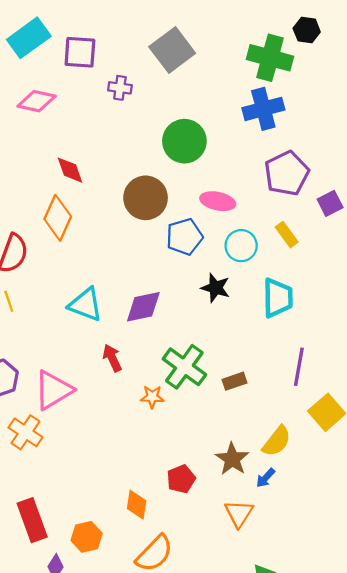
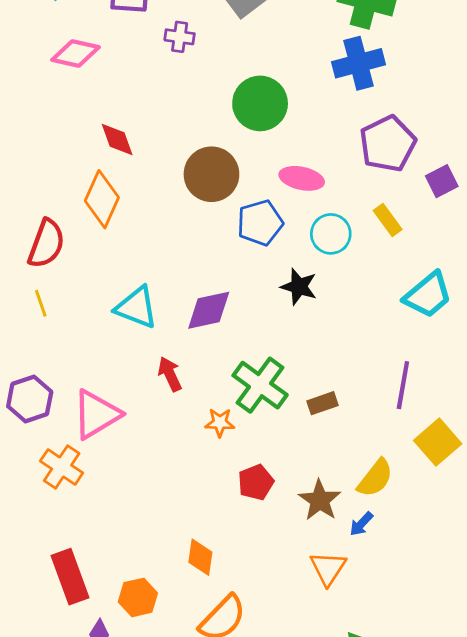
cyan trapezoid: (278, 298) -> (428, 295), moved, turned 51
red pentagon: (181, 479) -> (256, 482), moved

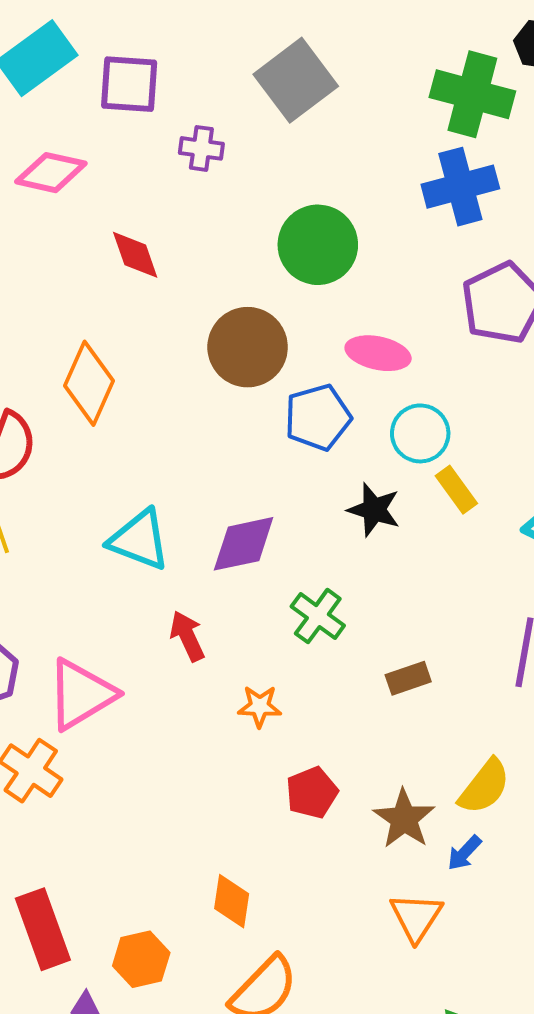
red diamond: (117, 140) -> (135, 255), moved
yellow rectangle: (388, 220) -> (456, 490), moved
green cross: (260, 385) -> (318, 616), moved, size x0.7

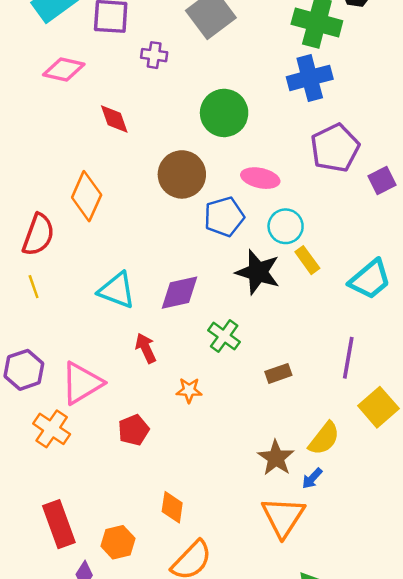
black star: (374, 510) -> (258, 272), size x1.4
red pentagon: (312, 793) -> (134, 430), moved
orange triangle: (416, 917) -> (283, 517), size x1.4

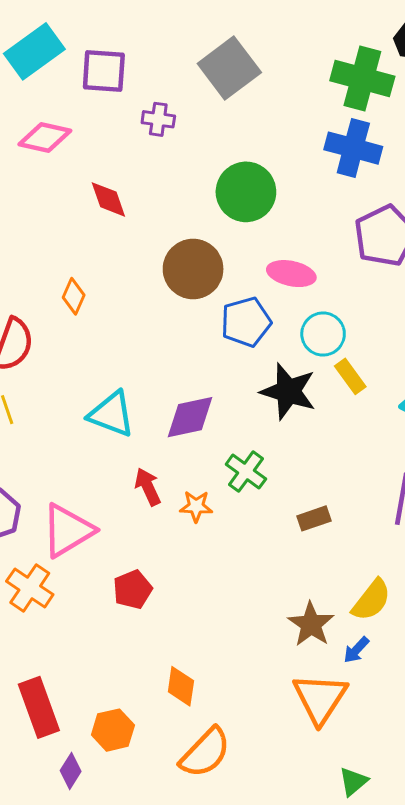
blue cross: (310, 78) -> (353, 148), turned 30
orange diamond: (87, 196) -> (74, 296), size x0.6
orange star: (189, 390) -> (196, 506), moved

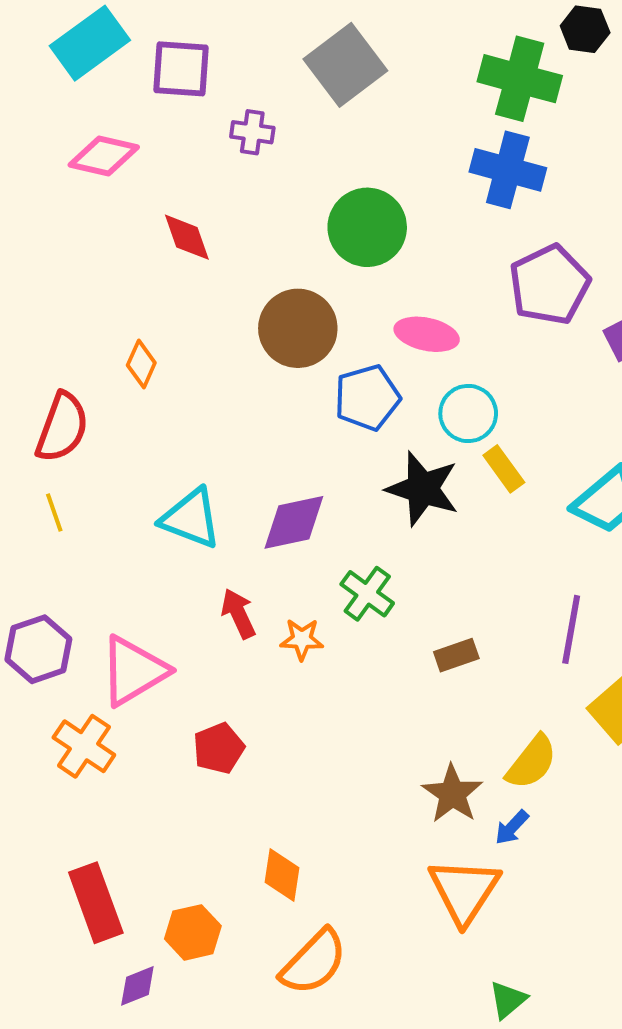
purple diamond: (71, 771) -> (137, 986), turned 36

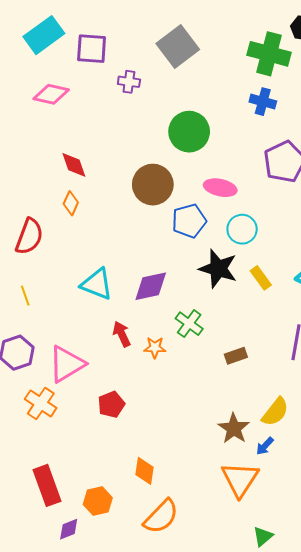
blue cross: (508, 170) -> (263, 102), size x0.7
red diamond: (187, 237) -> (74, 165), moved
yellow rectangle: (504, 469) -> (261, 278), moved
yellow line: (54, 513) -> (25, 296), moved

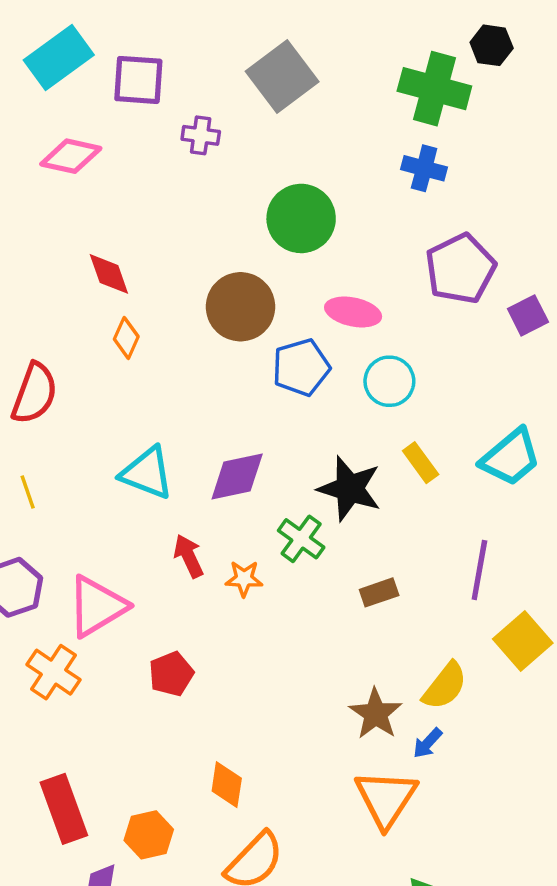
orange diamond: (71, 203) -> (126, 338), moved
black star: (218, 269) -> (350, 489), moved

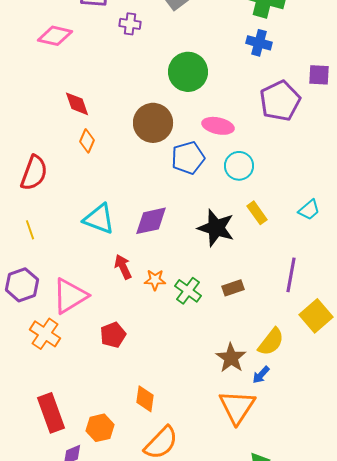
purple square: (528, 315) -> (319, 75), moved, turned 30
cyan trapezoid: (511, 457) -> (309, 210), size x0.6
green cross: (301, 539) -> (188, 291), moved

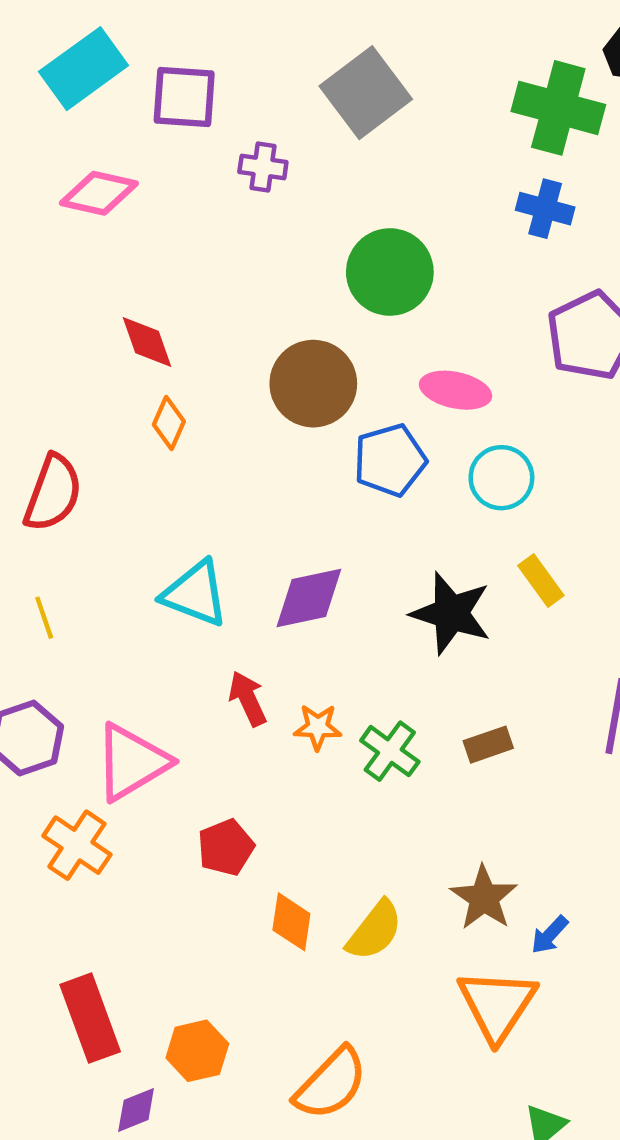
yellow semicircle: (271, 342) -> (375, 931), moved
orange diamond: (145, 399) -> (291, 922), moved

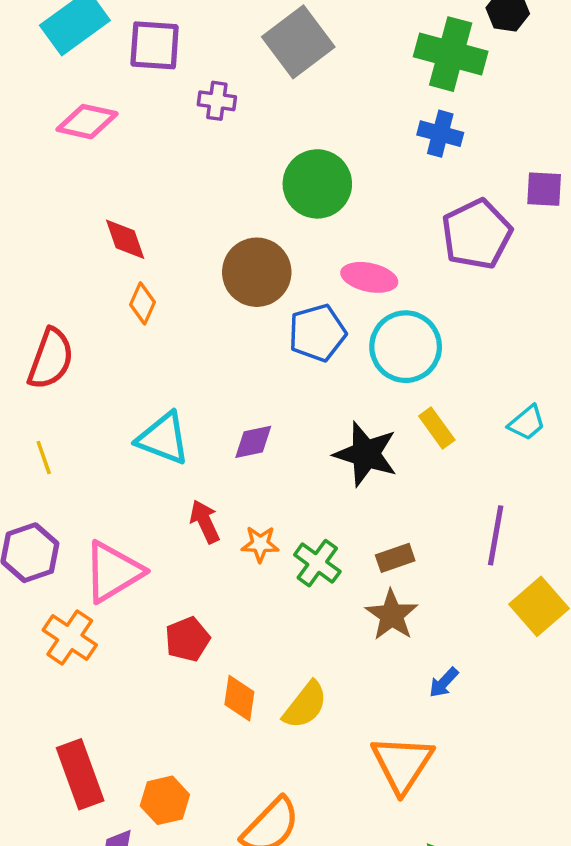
cyan circle: (501, 478) -> (406, 347), size x1.4
purple diamond: (309, 598) -> (253, 442), size x0.7
brown star: (484, 898) -> (392, 615), moved
blue arrow: (550, 935) -> (444, 683), moved

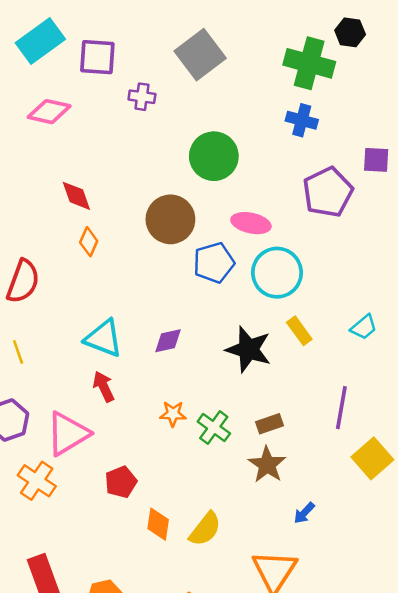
red arrow: (205, 522) -> (104, 387), moved

